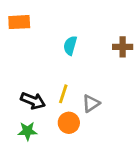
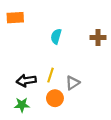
black arrow: (33, 101) -> (26, 81), turned 150

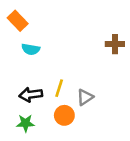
orange rectangle: (15, 18) -> (18, 21), turned 49
cyan semicircle: (56, 36) -> (31, 49), moved, turned -96

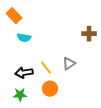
yellow line: (59, 88) -> (46, 68), turned -56
gray triangle: (85, 97) -> (69, 64), moved

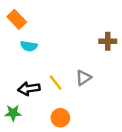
orange circle: (50, 89) -> (60, 118), moved
green star: (20, 95) -> (13, 113), moved

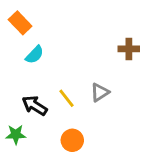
cyan semicircle: (29, 46) -> (35, 55), turned -56
black arrow: (29, 89) -> (35, 105), turned 40

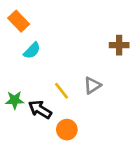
black arrow: (35, 105) -> (40, 109), moved
green star: (16, 134) -> (15, 100), moved

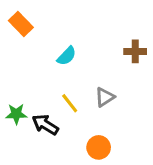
cyan semicircle: (32, 51) -> (67, 56), moved
orange circle: (67, 130) -> (99, 147), moved

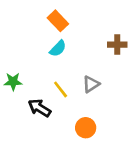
orange rectangle: (21, 24) -> (58, 21), moved
green star: (16, 114) -> (13, 82), moved

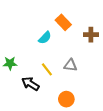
orange rectangle: (58, 21) -> (63, 22), moved
gray triangle: (91, 84) -> (70, 65), turned 40

